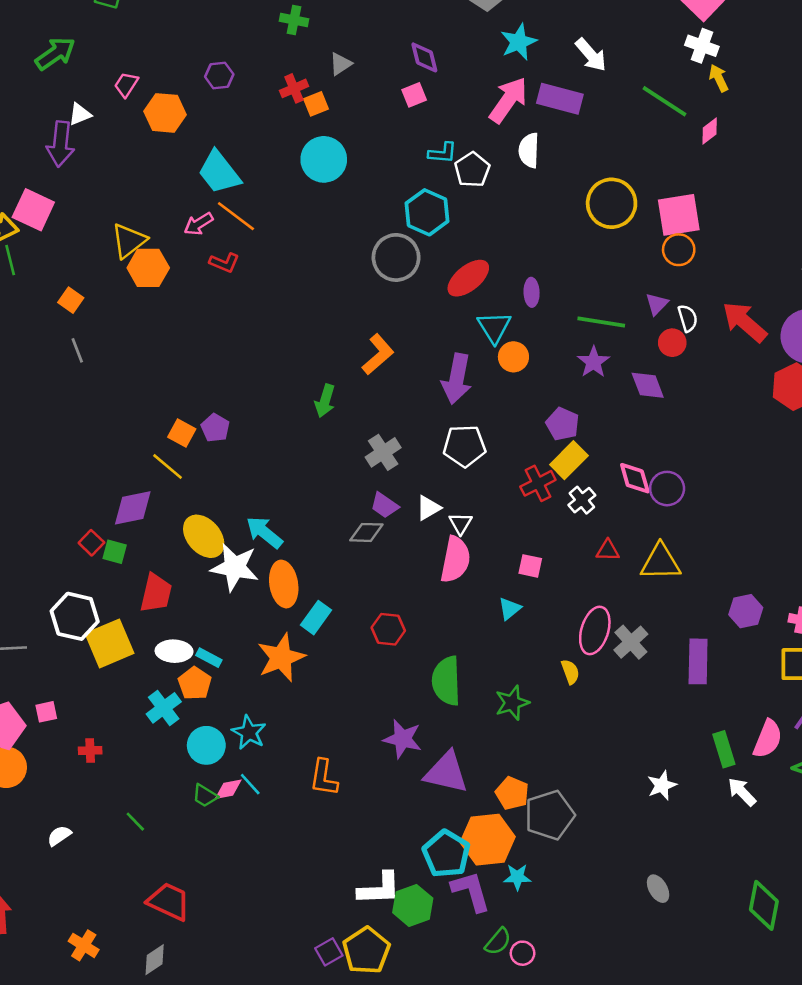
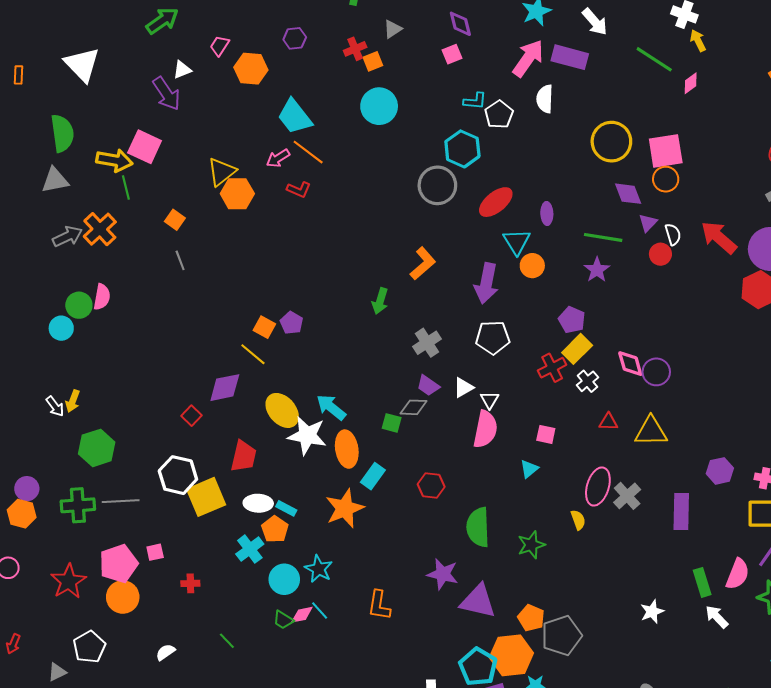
purple arrow: (60, 144) -> (166, 94), turned -40
purple diamond: (648, 385) -> (628, 194), moved
green square: (115, 552) -> (392, 423), moved

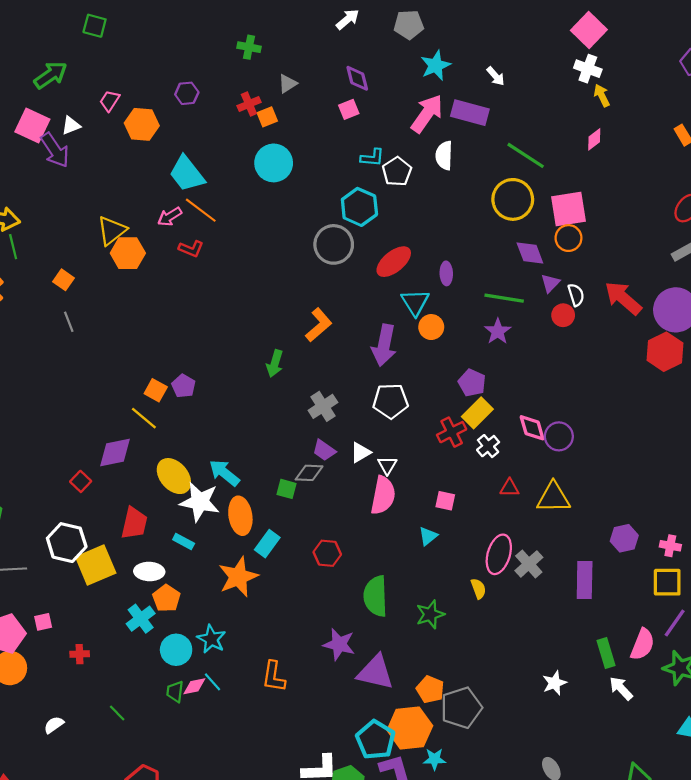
white arrow: (595, 22) -> (496, 76), size x0.7
green line: (654, 59) -> (526, 155), moved
pink square: (145, 147) -> (32, 125), moved
cyan rectangle: (286, 508) -> (184, 541), moved
green trapezoid: (283, 620) -> (175, 692), turned 65

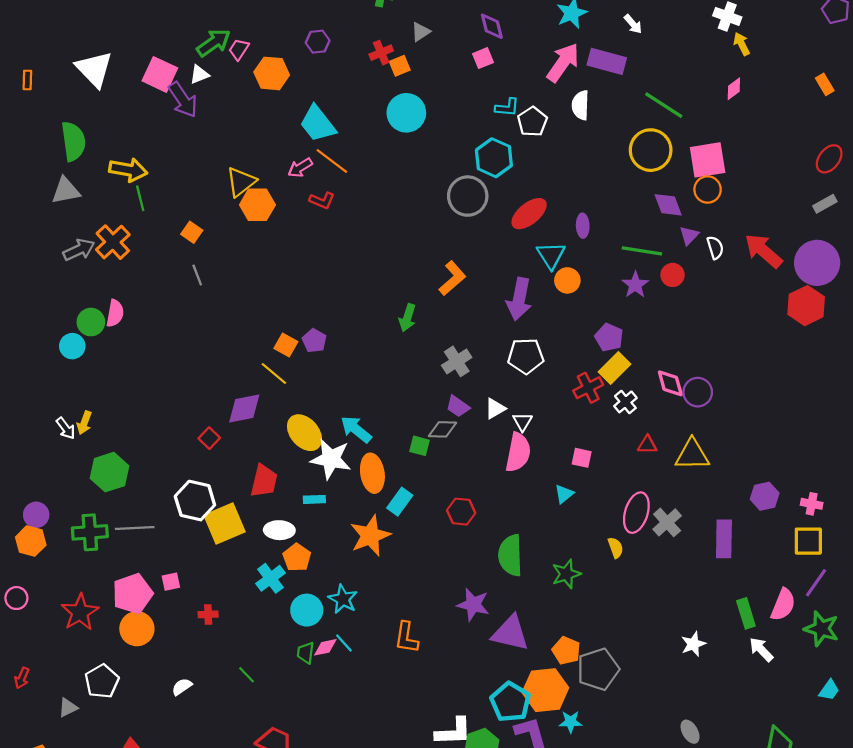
green arrow: (51, 75) -> (214, 43), moved
red circle: (563, 315) -> (673, 275), moved
cyan rectangle: (184, 541) -> (314, 499), turned -30

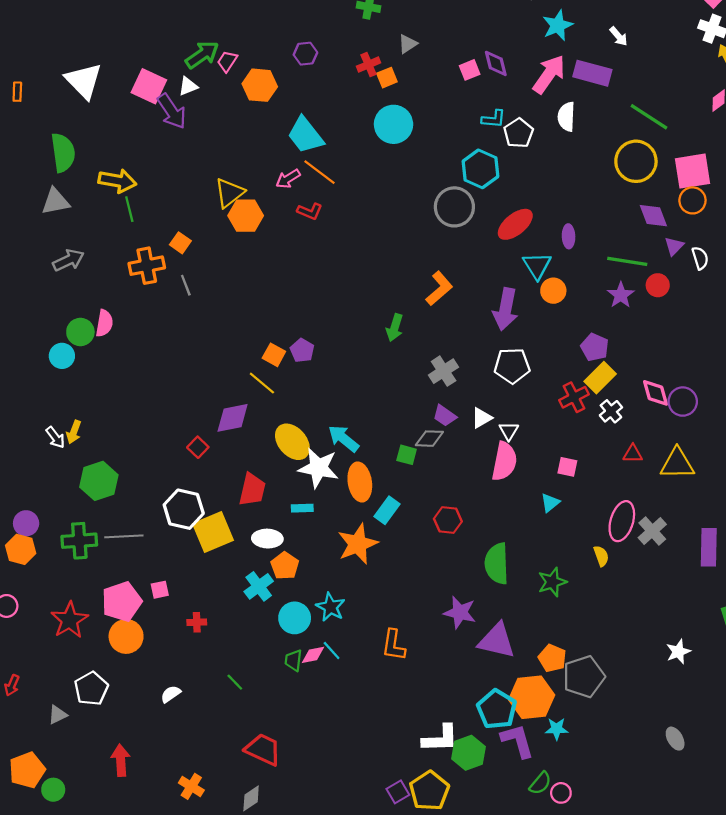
purple diamond: (492, 26) -> (496, 63), moved
orange cross: (113, 242) -> (147, 266), moved, turned 32

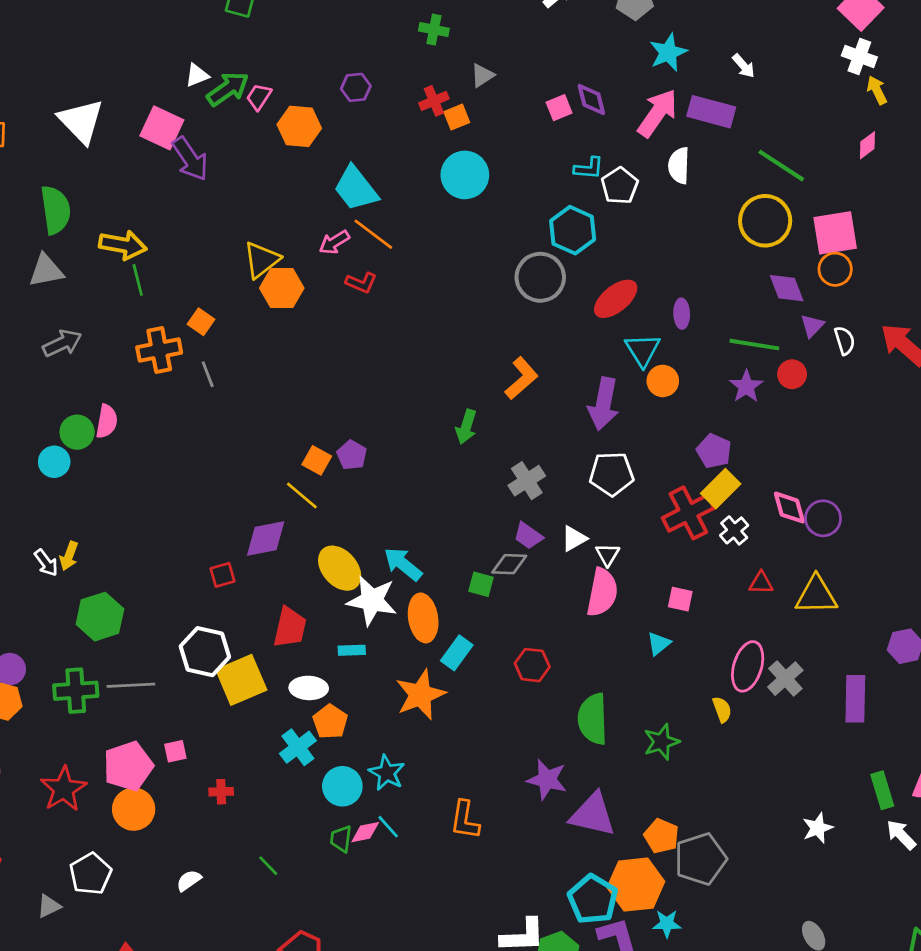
white triangle: (188, 86) -> (197, 75), moved
red cross: (574, 397) -> (688, 513), size x1.4
red square: (198, 447) -> (222, 575), turned 30

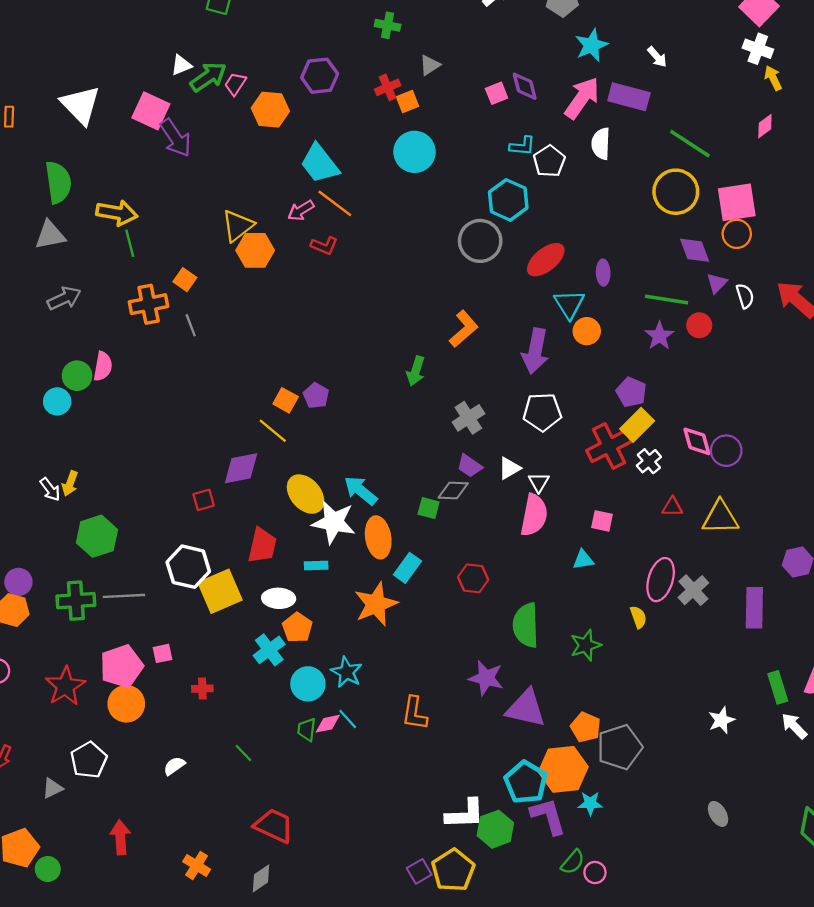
purple hexagon: (356, 87) -> (320, 76), size x1.4
cyan triangle: (659, 644) -> (583, 560), turned 30

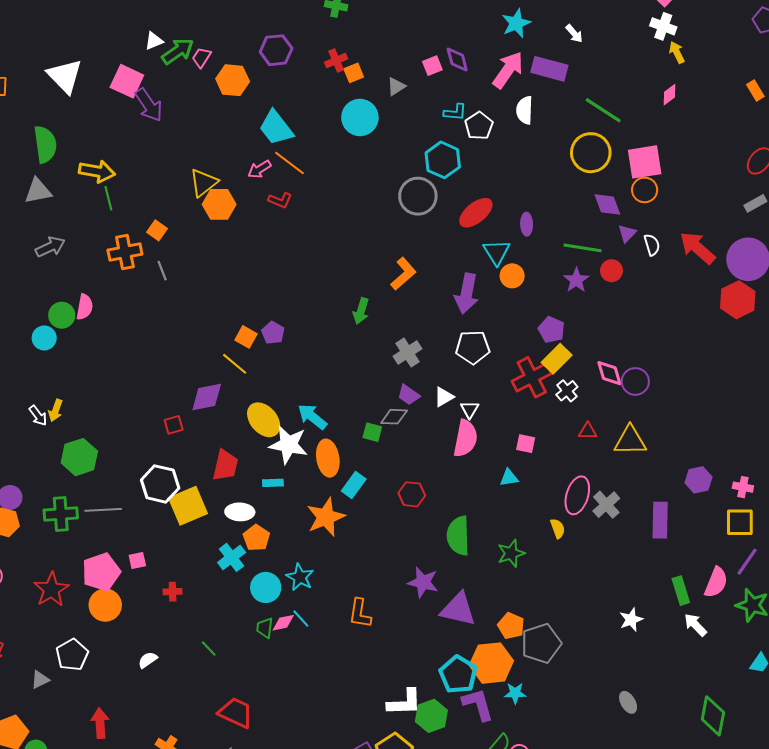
gray triangle: (430, 65) -> (396, 86), moved

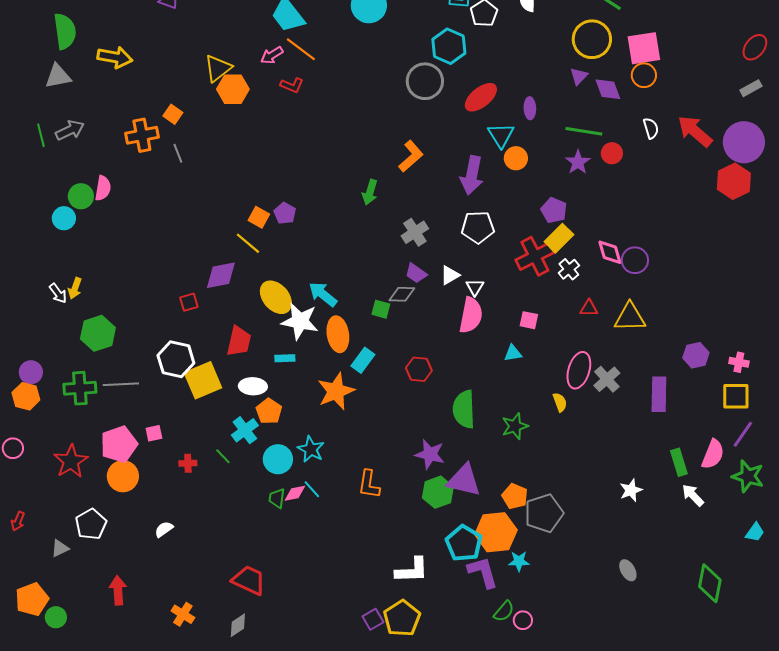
green line: (108, 198) -> (41, 135), moved
purple triangle: (627, 233) -> (579, 76), moved
green line: (209, 649) -> (223, 456), moved
green hexagon: (431, 716) -> (438, 492), moved

